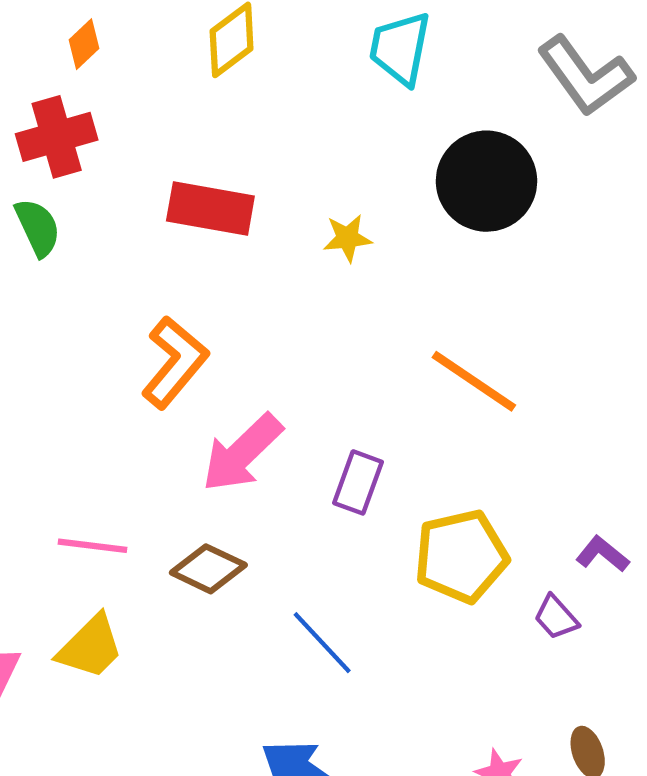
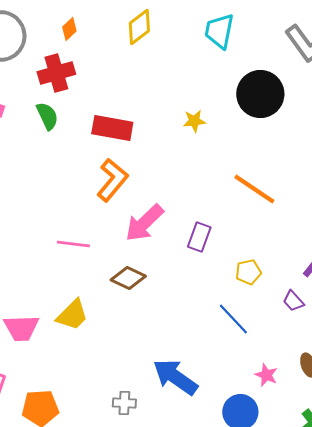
red rectangle: (210, 209) -> (112, 128), moved
pink line: (92, 546) -> (73, 244), moved
yellow pentagon: (461, 556) -> (248, 272), size x0.6
blue line: (322, 643) -> (233, 319), moved

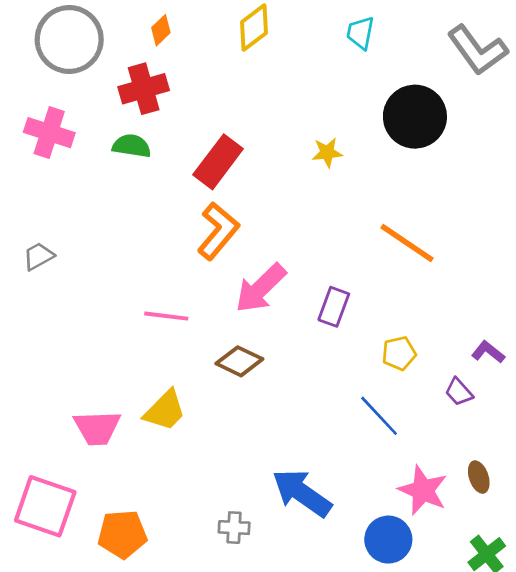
cyan trapezoid: (219, 31) -> (360, 33), size x0.7
green semicircle: (47, 116) -> (132, 146), turned -56
red rectangle: (112, 128) -> (218, 162), turned -63
pink star: (266, 375) -> (423, 490), size x1.6

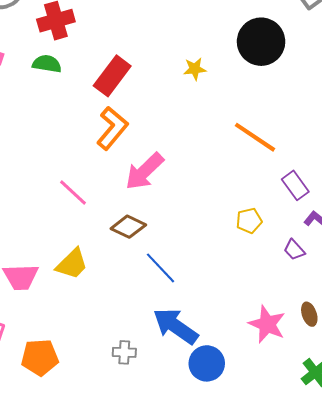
purple rectangle: (334, 307) -> (295, 185), moved, turned -56
pink line: (166, 316) -> (73, 192), turned 36
blue line: (379, 416) -> (160, 268), moved
blue circle: (388, 540) -> (207, 363), moved

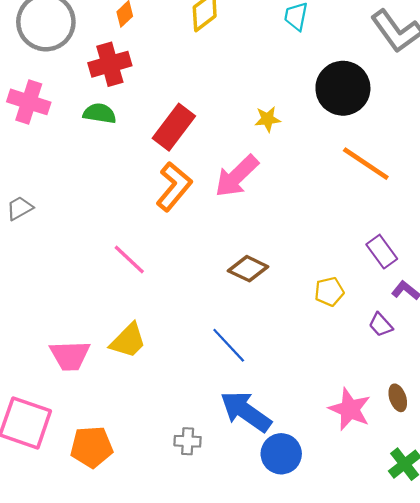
orange line: (255, 137) -> (366, 164), moved
pink arrow: (144, 171) -> (237, 176), moved
brown diamond: (128, 227) -> (248, 269), moved

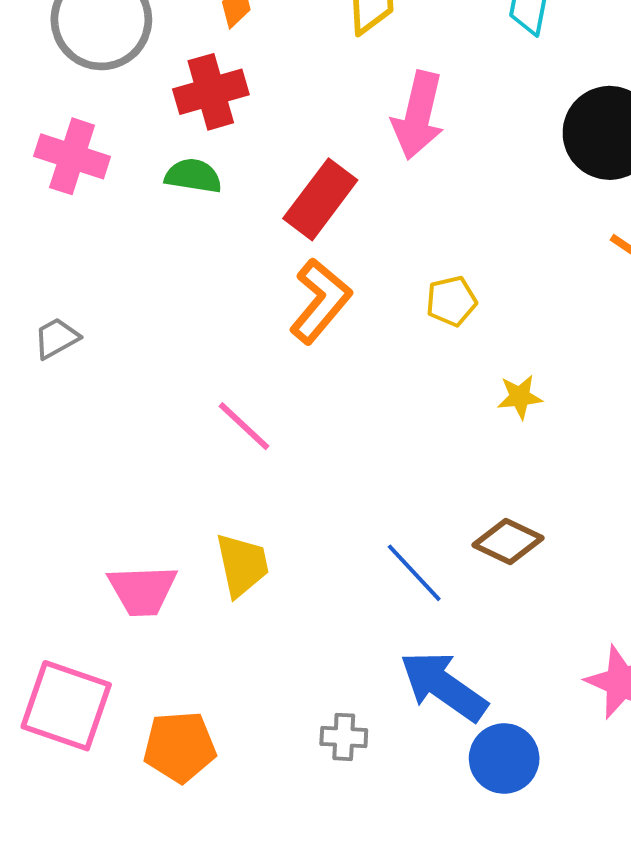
yellow star: (268, 119) -> (520, 397), moved
pink arrow: (237, 176) -> (418, 115), moved, turned -33
brown diamond: (248, 269) -> (508, 541), moved
yellow pentagon: (329, 292) -> (451, 301), moved
yellow trapezoid: (128, 341) -> (242, 565), turned -57

